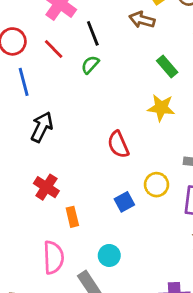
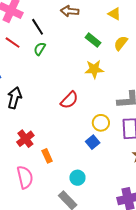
red semicircle: (118, 144) -> (69, 100), turned -102
red cross: (46, 187) -> (25, 139), turned 30
blue square: (124, 202) -> (93, 142), moved
pink semicircle: (53, 257) -> (25, 177), moved

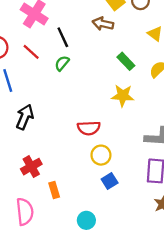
red semicircle: (69, 100) -> (89, 128), turned 36
yellow circle: (101, 123) -> (101, 155), moved

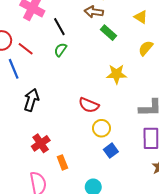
red line: (31, 52) -> (26, 49), moved
green rectangle: (126, 61) -> (108, 33), moved
red semicircle: (89, 128) -> (89, 105), turned 30

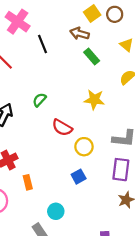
green semicircle: (60, 50) -> (39, 100), moved
yellow circle: (101, 128) -> (84, 147), moved

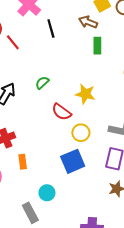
green rectangle: (92, 57) -> (97, 46), turned 35
yellow star: (94, 100) -> (85, 94), moved
blue square: (79, 177) -> (73, 161), size x1.6

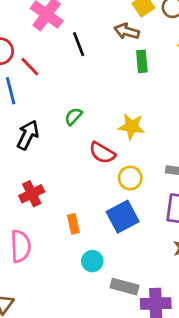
orange rectangle: (23, 162) -> (73, 224), moved
gray rectangle: (30, 213) -> (124, 287), moved, turned -42

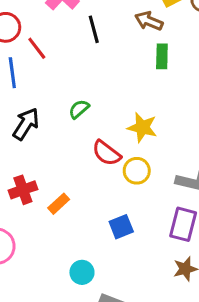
yellow circle: (130, 178) -> (137, 171), moved
blue square: (123, 217) -> (121, 227), size x0.7
orange rectangle: (73, 224) -> (59, 204), moved, turned 54

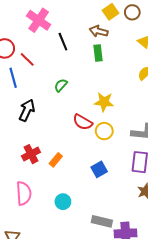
green rectangle: (162, 56) -> (98, 53), moved
green semicircle: (79, 109) -> (61, 85), moved
cyan circle: (82, 272) -> (63, 202), moved

